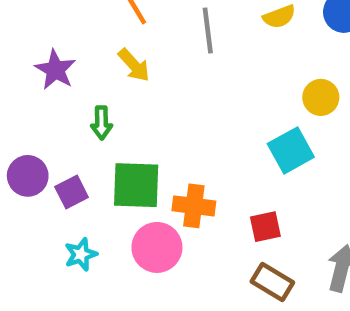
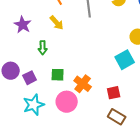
green square: (136, 185) -> (58, 75), size x0.6
orange cross: (194, 206) -> (83, 84), turned 30
cyan star: (81, 254) -> (34, 105), size x1.5

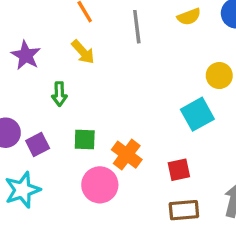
cyan star: (34, 105) -> (22, 190), moved
brown rectangle: (117, 117) -> (184, 210), turned -36

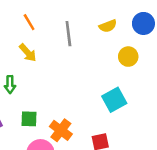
yellow circle: (219, 76) -> (128, 57), moved

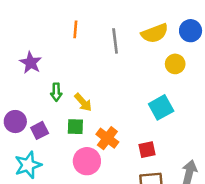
orange line: (29, 22) -> (75, 29), turned 36
yellow semicircle: (108, 26) -> (155, 33), size x1.5
yellow arrow: (28, 53) -> (83, 102), moved

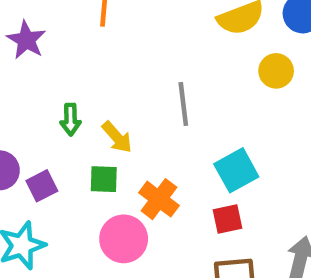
gray line: (115, 41) -> (183, 104), moved
purple star: (31, 63) -> (26, 40), moved
cyan square: (161, 107) -> (236, 170), moved

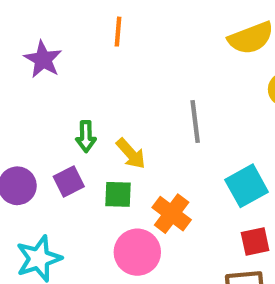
purple square: (42, 186) -> (69, 181), moved
red square: (227, 219) -> (255, 241), moved

